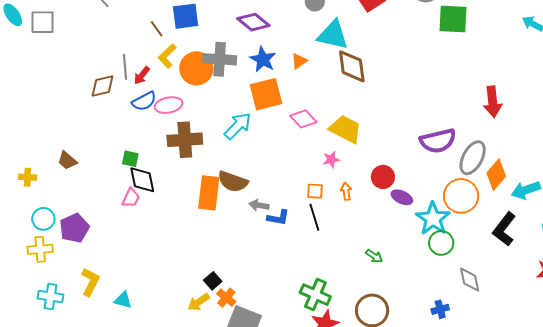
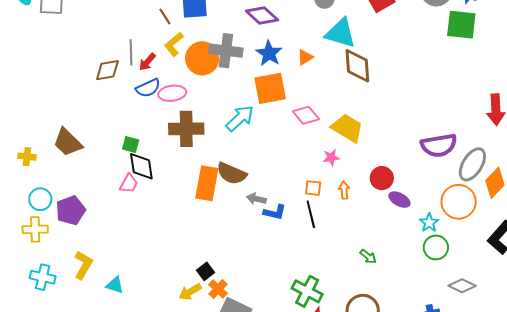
brown trapezoid: (67, 160) -> (68, 142), size x1.5
cyan star: (433, 219) -> (429, 223), size x0.6
gray diamond: (470, 280) -> (462, 286), turned -56

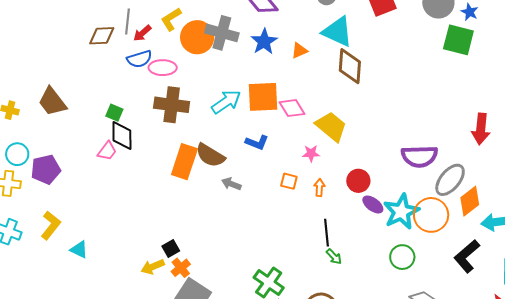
orange square: (270, 88) -> (263, 97), moved
blue L-shape: (275, 212) -> (257, 142), moved
black line: (311, 214) -> (326, 233), moved
cyan star: (429, 223) -> (401, 212), moved, size x1.8

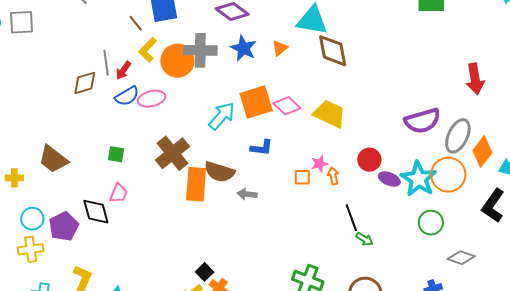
brown cross: (172, 105) -> (172, 153), moved, turned -32
black diamond: (122, 136) -> (96, 212), moved
pink star: (311, 153) -> (319, 164), moved

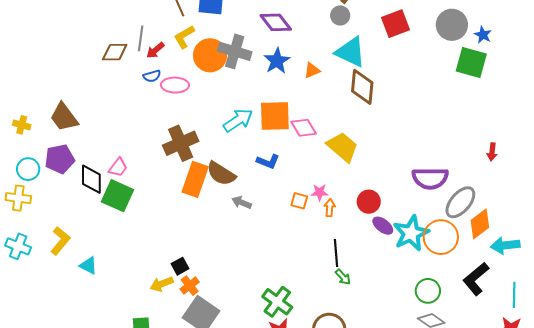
red arrow: (475, 79) -> (492, 152), size x0.6
blue semicircle: (127, 96) -> (152, 76), size x0.7
green square: (116, 154) -> (117, 196), moved, size x1.8
green circle: (431, 223) -> (428, 291), moved
purple pentagon: (64, 226) -> (60, 159), moved

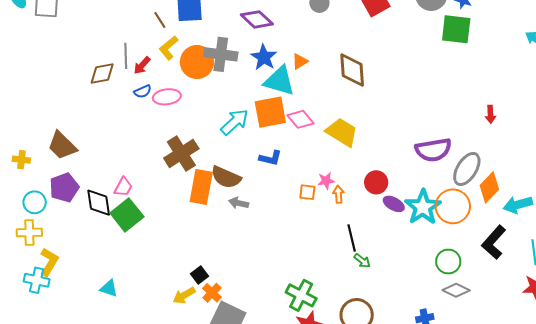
cyan triangle: (351, 52) -> (279, 81), moved
green square: (117, 196) -> (127, 215), turned 36
gray arrow: (242, 202) -> (239, 203), moved
yellow L-shape: (60, 241) -> (49, 262), moved

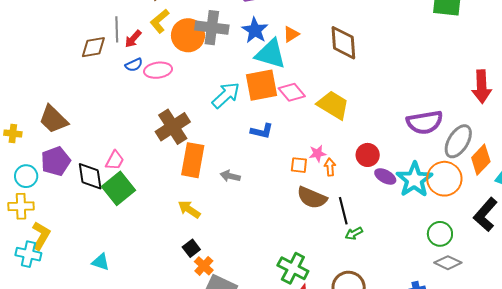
red arrow: (490, 114) -> (482, 87), size x1.8
brown semicircle: (226, 177) -> (312, 198), moved
green arrow: (362, 261) -> (354, 233), turned 114
yellow arrow: (184, 295) -> (189, 209), moved, turned 65

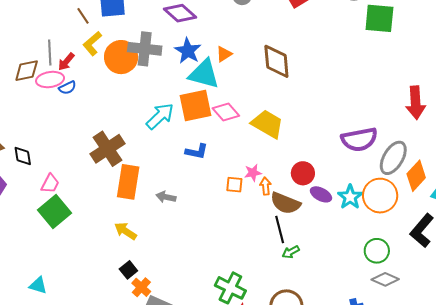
pink ellipse: (158, 70) -> (50, 80), moved
black diamond: (90, 176) -> (23, 156), moved, size x0.7
cyan star: (414, 180) -> (350, 197), size x0.7
brown semicircle: (312, 198) -> (285, 203), moved

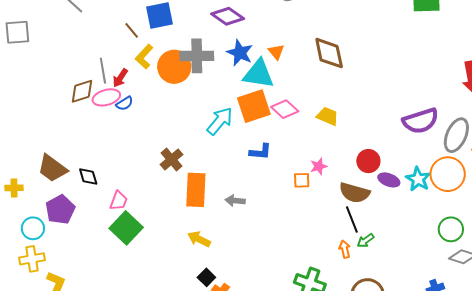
orange triangle: (224, 54) -> (276, 52), turned -30
yellow trapezoid: (267, 124) -> (327, 116), size x0.7
brown cross: (107, 149) -> (171, 160), size x0.7
orange arrow: (265, 186) -> (345, 249), moved

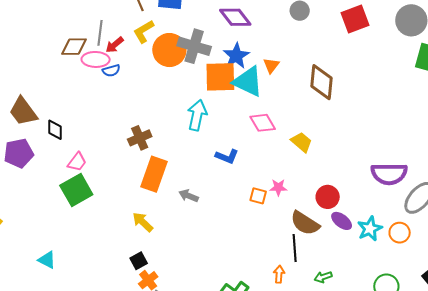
orange square: (254, 106) -> (220, 77), moved
cyan arrow: (220, 121) -> (197, 115), turned -44
orange circle: (448, 174) -> (400, 233), size x0.6
green arrow: (366, 241) -> (323, 277), moved

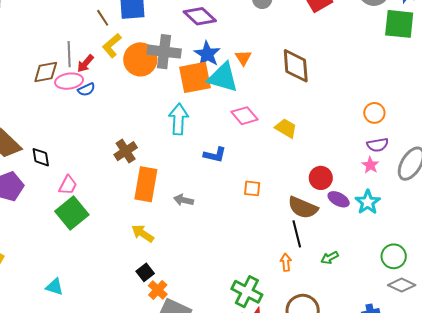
purple semicircle: (389, 174) -> (378, 145), size x0.6
pink star: (278, 187) -> (370, 165), moved, turned -30
orange circle: (400, 233) -> (374, 113), moved

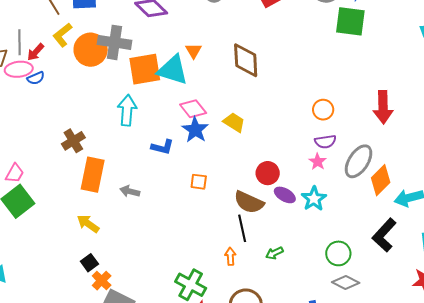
blue star: (207, 54) -> (195, 130), moved

